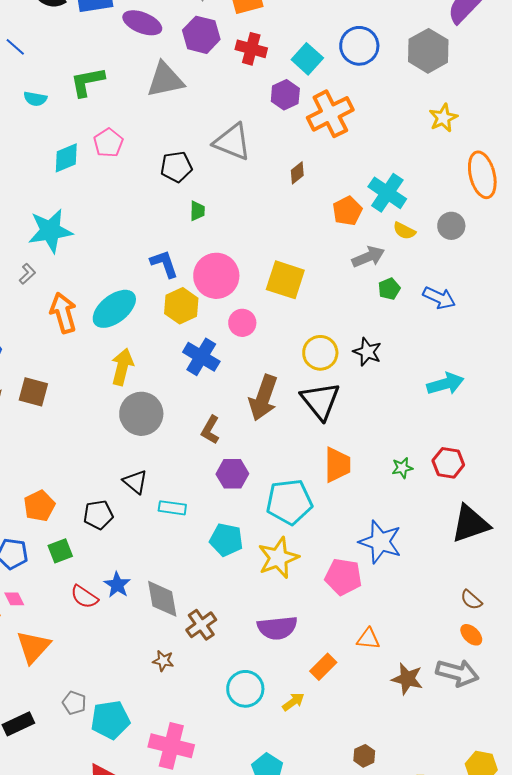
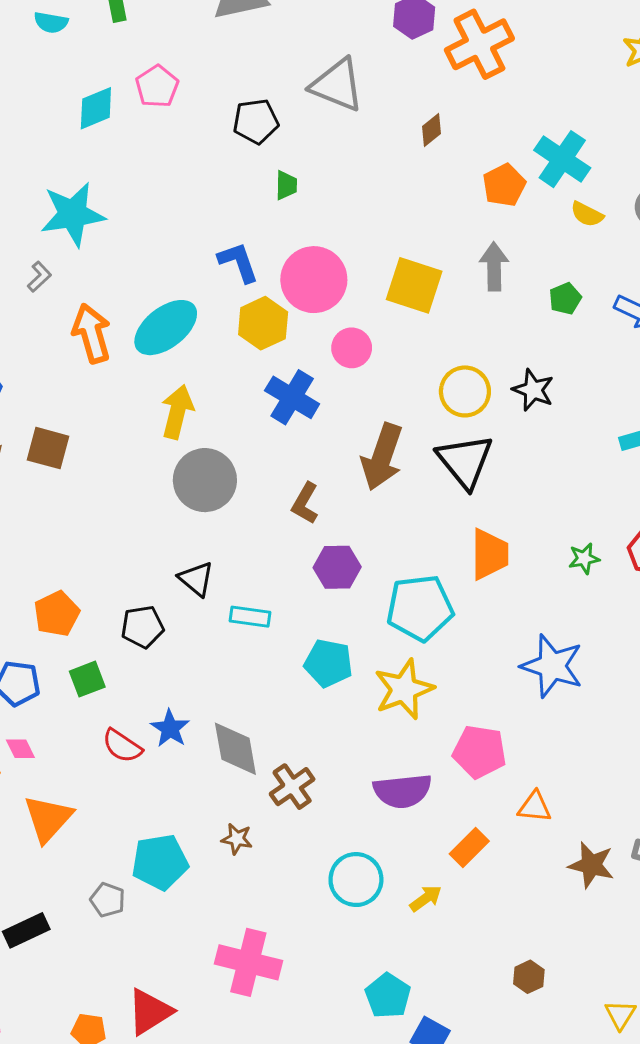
gray arrow: (368, 257) -> (494, 267), moved, turned -68
pink pentagon: (343, 577) -> (479, 752), moved
cyan pentagon: (110, 720) -> (160, 862), moved

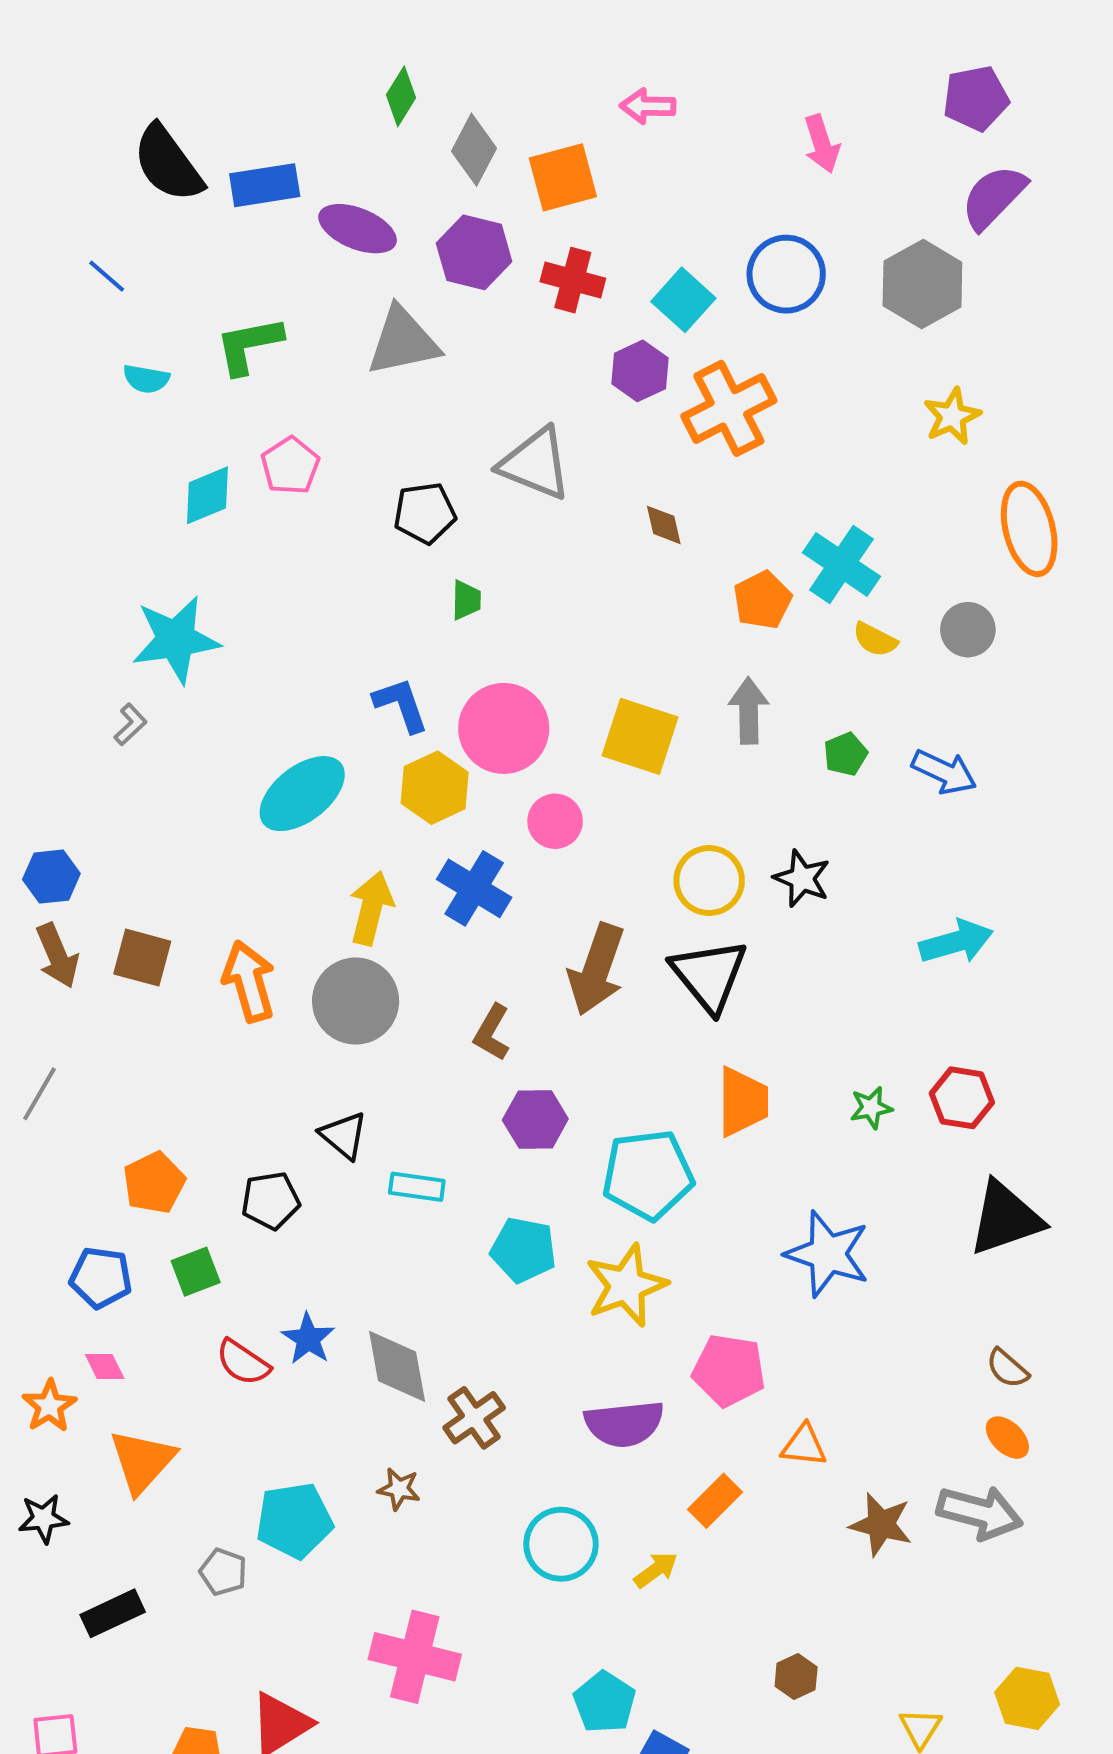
brown diamond: (432, 130) -> (664, 525), turned -64
orange arrow: (92, 333) -> (249, 981), moved
yellow arrow: (177, 412) -> (371, 908), moved

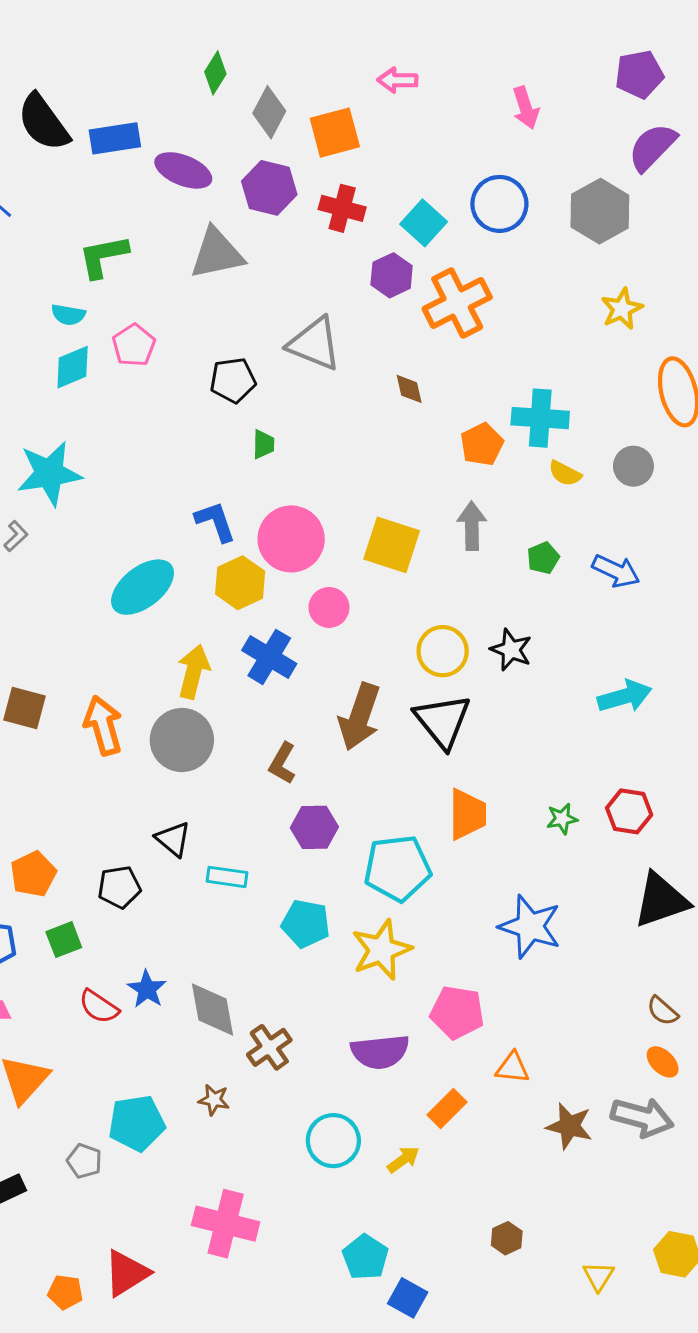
cyan semicircle: (146, 379) -> (68, 315), moved
cyan cross: (841, 564) -> (540, 418), turned -30

